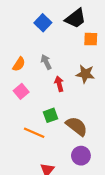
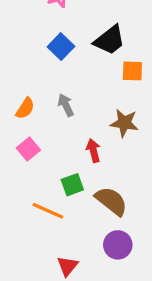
red arrow: (59, 84) -> (93, 151), moved

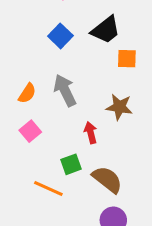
gray arrow: (66, 105) -> (65, 90), size x1.5

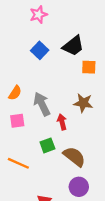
gray arrow: (65, 90) -> (42, 104), moved
pink square: (30, 131) -> (17, 121), turned 32
orange line: (48, 188) -> (18, 163), moved

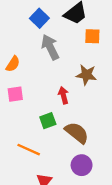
gray arrow: (42, 104) -> (50, 47), moved
orange line: (18, 163) -> (29, 150), moved

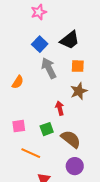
orange square: (92, 36) -> (78, 66), moved
brown star: (86, 75) -> (79, 91), turned -30
pink square: (15, 94) -> (19, 126), moved

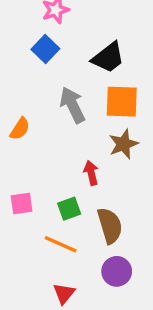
blue square: (40, 44) -> (45, 49), moved
orange square: (78, 66) -> (122, 102), size x1.5
brown semicircle: (71, 139) -> (110, 226), turned 35
orange line: (31, 153) -> (61, 244), moved

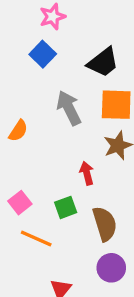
pink square: (22, 203) -> (20, 203), turned -30
orange line: (61, 244) -> (36, 238), moved

